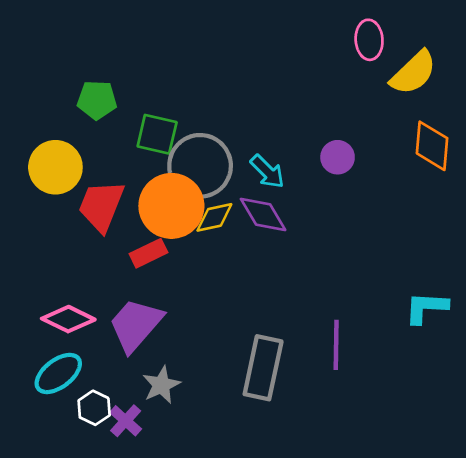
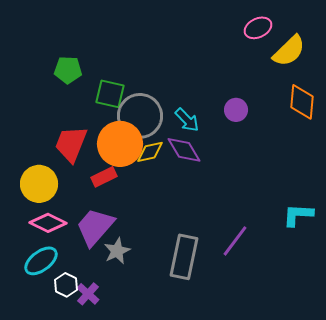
pink ellipse: (369, 40) -> (258, 28), turned 68
yellow circle: (55, 167) -> (39, 184), moved
purple line: (336, 345) -> (235, 241), turned 36
gray star: (161, 385) -> (117, 251), moved

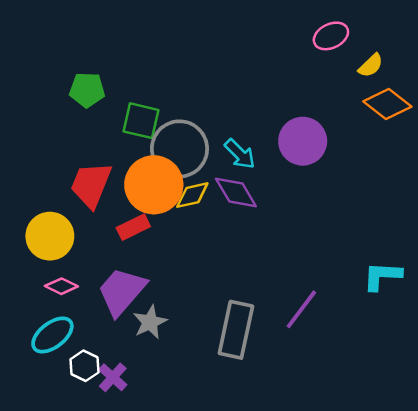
yellow semicircle: (289, 51) -> (371, 65), size x0.6
orange diamond: (302, 102) -> (387, 104), moved, turned -57
purple circle: (236, 110) -> (303, 141), size x1.6
pink diamond: (48, 223) -> (61, 286), size x0.7

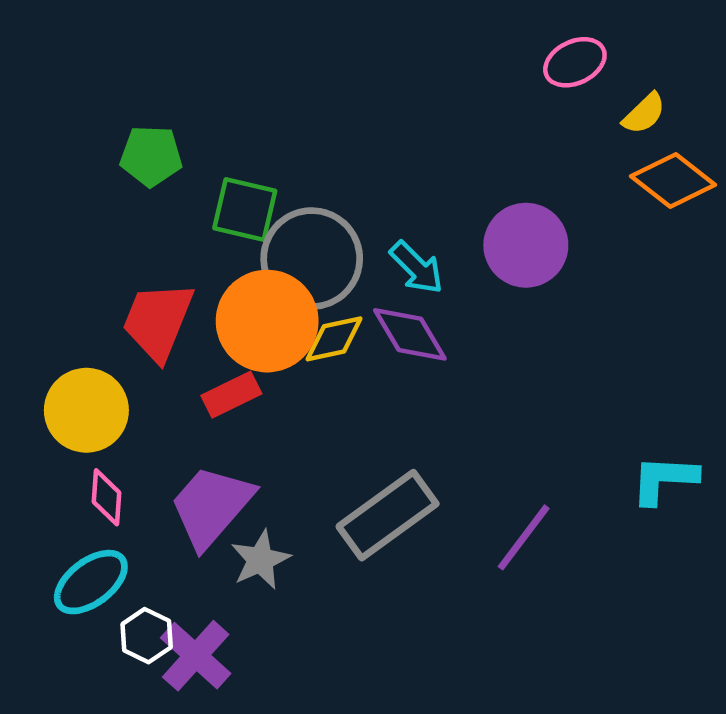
pink diamond: (61, 286) -> (106, 497), turned 68
gray rectangle: (236, 330) -> (388, 515), moved, turned 42
purple cross: (113, 377) -> (196, 656), size x1.4

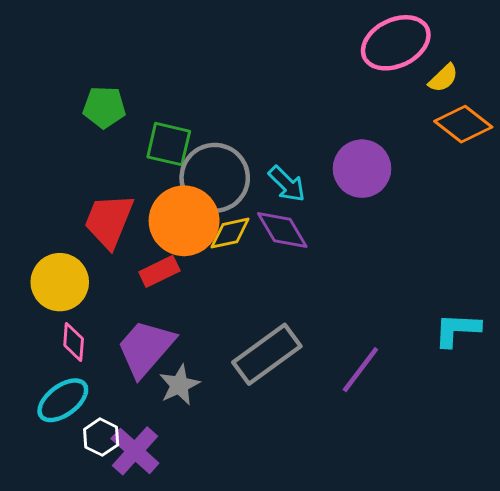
pink ellipse: (575, 62) -> (396, 43), size x1.6

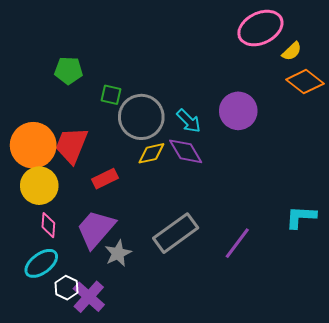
green square: (169, 144) -> (111, 95), size x0.7
orange circle: (184, 221) -> (33, 145), moved

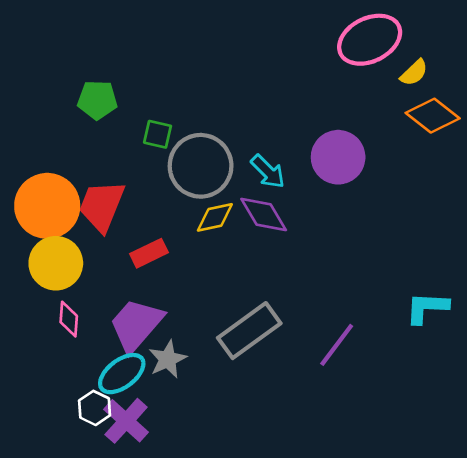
cyan ellipse: (41, 263) -> (122, 374), moved

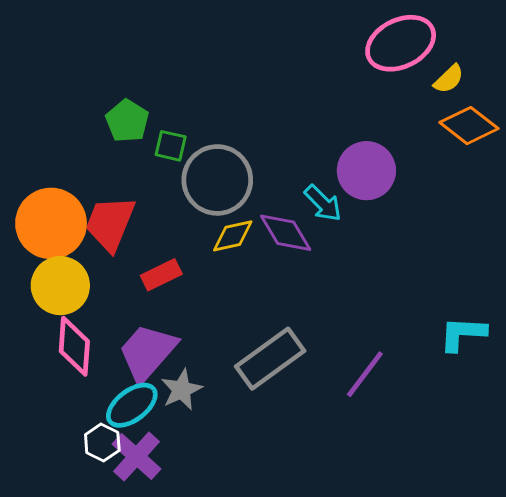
green pentagon: (97, 100) -> (127, 121), moved, turned 30
cyan arrow: (268, 172) -> (323, 203), moved
pink diamond: (69, 319) -> (74, 346), size x1.5

